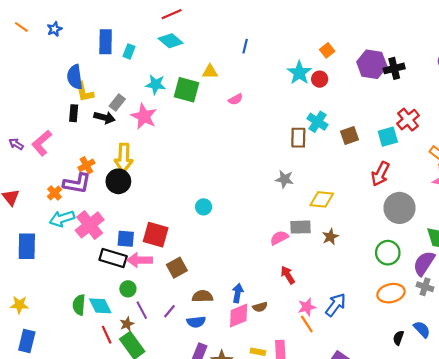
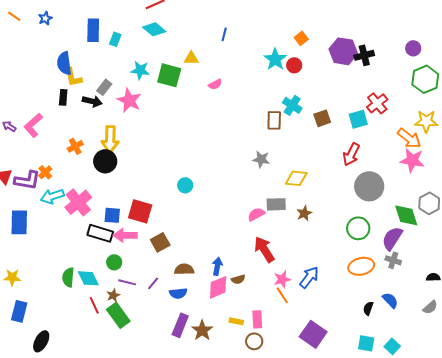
purple L-shape: (77, 183) -> (27, 180), moved
red arrow: (288, 275) -> (264, 249), size x1.5
purple line: (142, 310) -> (127, 282), turned -48

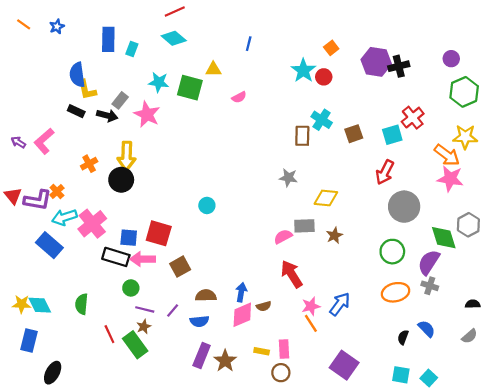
black rectangle: (63, 97) -> (76, 111), turned -70
blue rectangle: (19, 222) -> (49, 245), moved, turned -50
cyan diamond: (88, 278) -> (40, 305), moved
brown star: (113, 295) -> (144, 327), moved

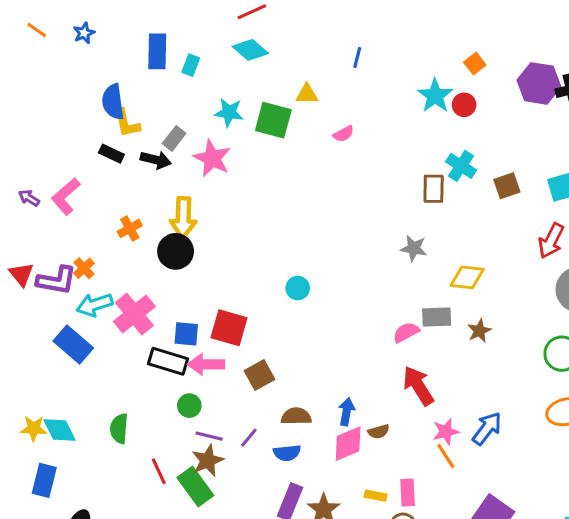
brown star: (144, 327) -> (208, 461), size x1.5

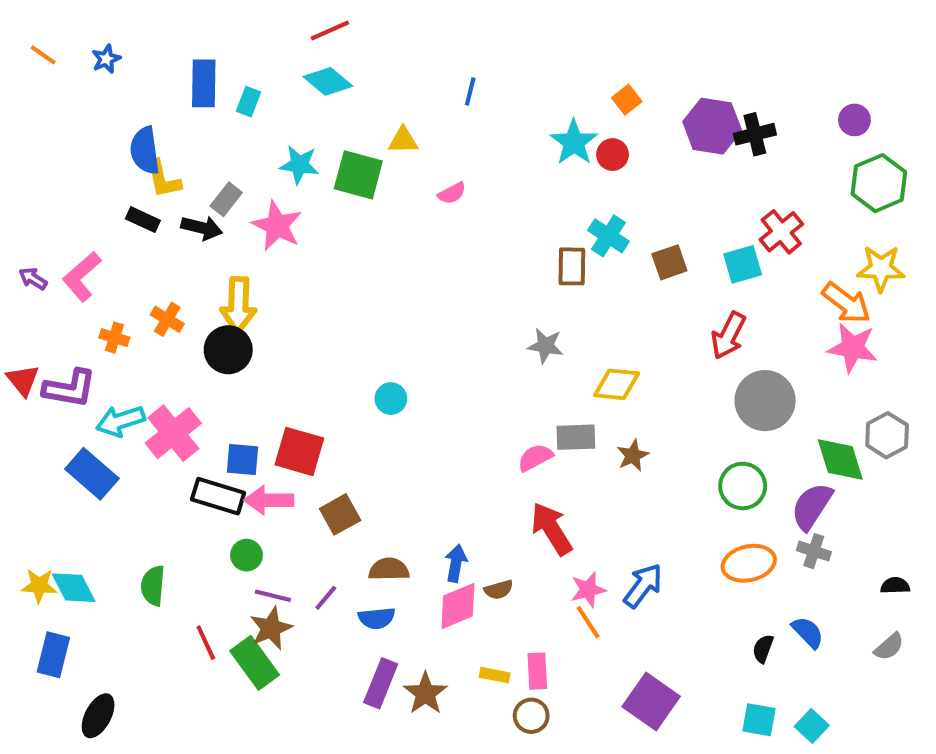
orange cross: (130, 228) -> (167, 319), turned -30
orange cross: (84, 268) -> (114, 338), moved, turned -30

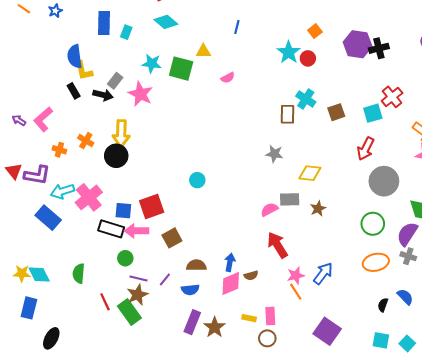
black rectangle: (143, 220) -> (74, 91), turned 35
red square: (299, 451) -> (152, 207), turned -35

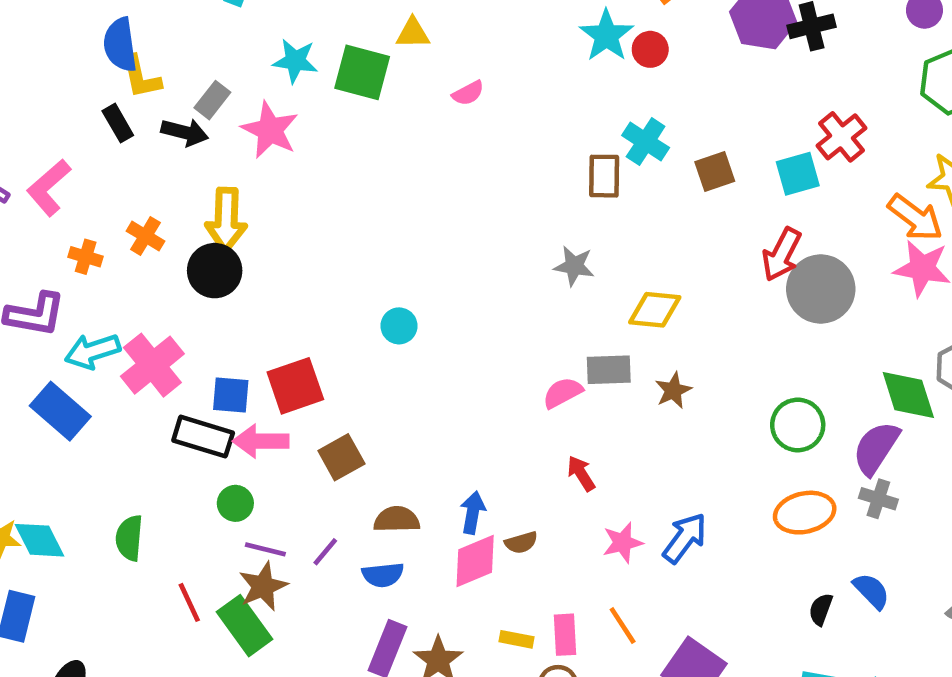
gray circle: (384, 181) -> (821, 289), moved
red arrow: (277, 245) -> (581, 473), size x0.6
orange line: (296, 292) -> (623, 626), moved

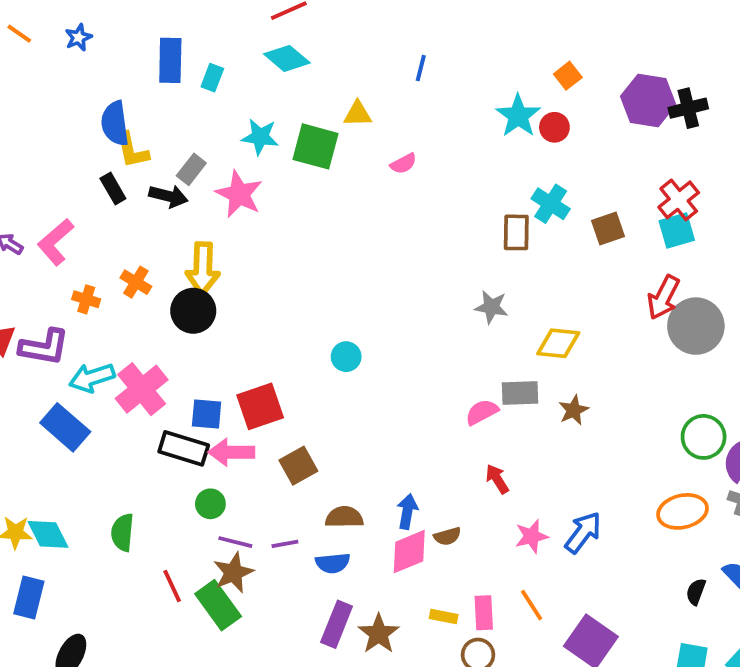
red cross: (842, 137) -> (679, 200), moved
green circle: (798, 425) -> (704, 437), moved
purple line: (325, 552) -> (285, 544), turned 40

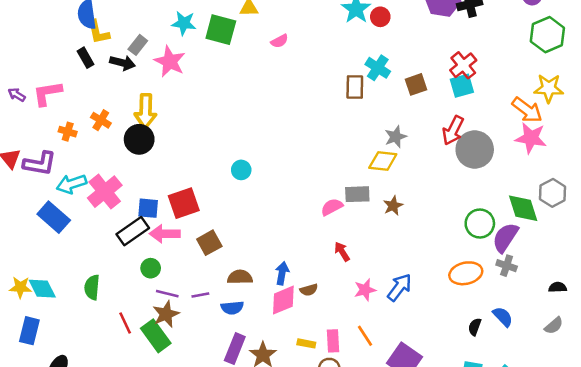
pink L-shape: (56, 242) -> (47, 93), turned 32
gray star: (491, 307) -> (396, 137), moved, turned -30
black rectangle: (184, 448) -> (133, 231), turned -52

